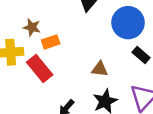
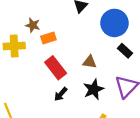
red rectangle: (40, 68) -> (56, 68), moved

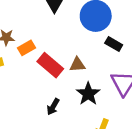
red rectangle: (56, 68) -> (50, 65), moved

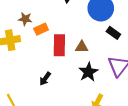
red rectangle: (50, 65) -> (59, 45), turned 45
black arrow: (53, 107) -> (45, 79), moved

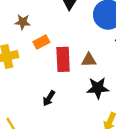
brown star: (25, 19) -> (23, 22), moved
black star: (88, 72) -> (98, 88), turned 30

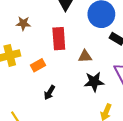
orange rectangle: (41, 42) -> (38, 65), moved
red rectangle: (63, 59) -> (59, 39), moved

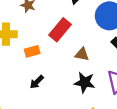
red rectangle: (59, 39) -> (60, 30), turned 30

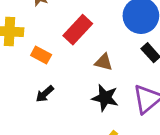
orange rectangle: (32, 51) -> (41, 55), turned 40

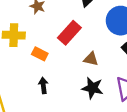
black arrow: (45, 94) -> (43, 85), turned 126

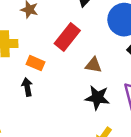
black arrow: (43, 85) -> (27, 87), moved

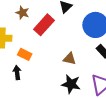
red rectangle: (67, 37) -> (44, 25), moved

